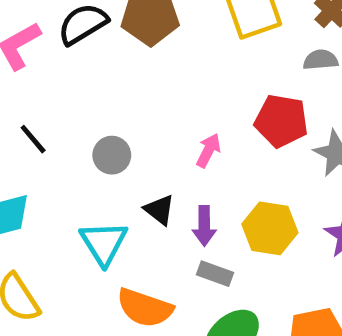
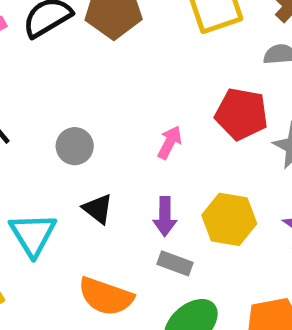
black triangle: (159, 210) -> (98, 209), moved
cyan triangle: (104, 243) -> (33, 234), moved

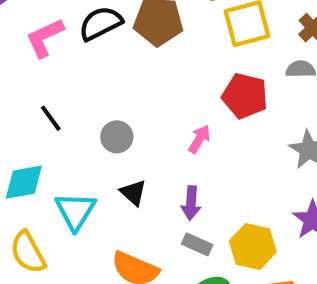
red pentagon: (241, 114) -> (245, 96), moved
yellow hexagon: (229, 219) -> (253, 247), moved

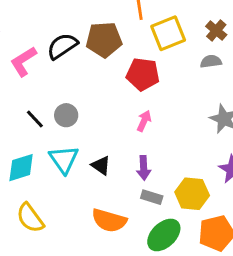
red pentagon: (245, 96) -> (143, 74), moved
gray circle: (117, 137) -> (66, 115), moved
cyan triangle: (75, 211) -> (64, 159), moved

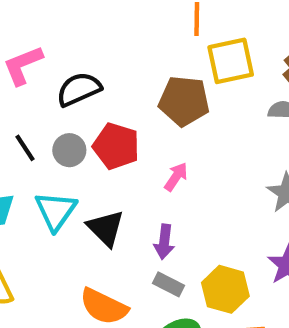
brown pentagon: (104, 40) -> (184, 101), moved
black semicircle: (62, 46) -> (79, 89), moved
red pentagon: (143, 74) -> (116, 146), moved
black triangle: (101, 165) -> (106, 228), size x1.4

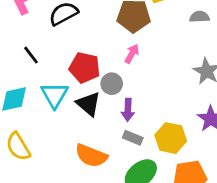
red pentagon: (116, 146) -> (85, 68), moved
gray circle: (69, 150) -> (112, 84), moved
pink arrow: (176, 177) -> (132, 54), moved

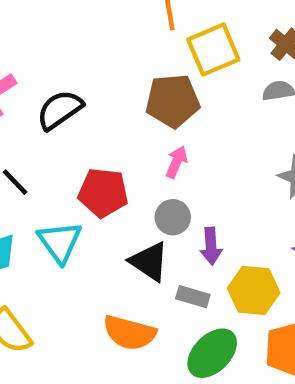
gray circle: (112, 84) -> (173, 217), moved
black triangle: (88, 104) -> (149, 262), moved
purple arrow: (128, 110) -> (211, 246), moved

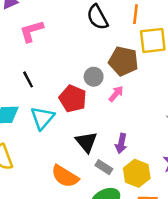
black semicircle: (60, 110) -> (97, 17), moved, turned -100
gray circle: (173, 217) -> (94, 77), moved

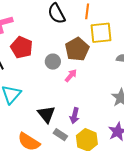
brown pentagon: (123, 61) -> (77, 49), turned 30
red pentagon: (73, 99) -> (22, 47), moved

